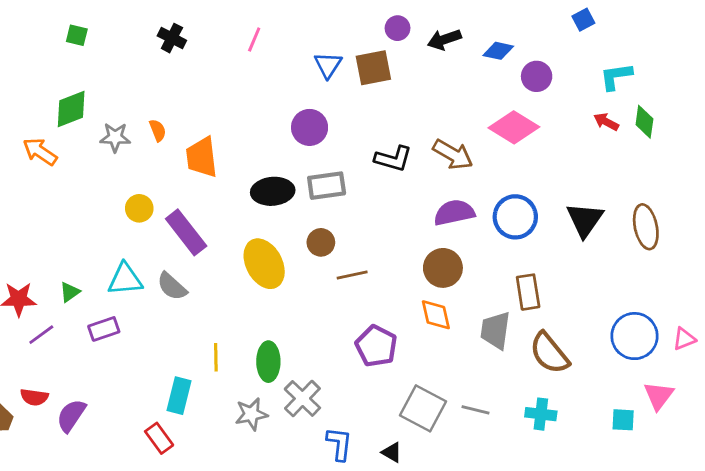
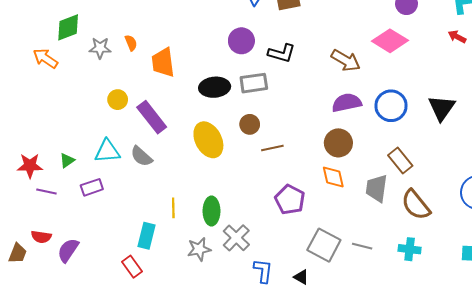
black L-shape: (393, 159) -> (282, 53), moved
brown rectangle: (528, 292) -> (400, 160), turned -30
purple line: (41, 335) -> (46, 191), turned 48

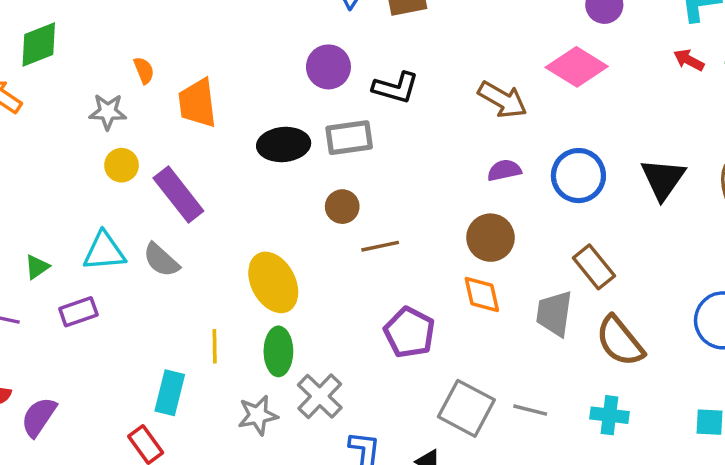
gray star: (100, 48) -> (108, 112), moved
purple semicircle: (347, 103) -> (504, 170), size x0.7
yellow ellipse: (208, 140) -> (273, 282), moved

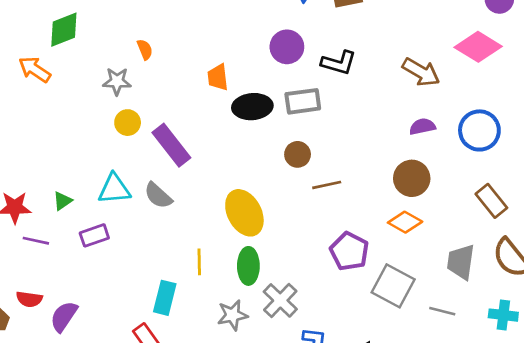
orange trapezoid: (197, 103) -> (218, 77), moved, size x0.7
orange diamond: (482, 295) -> (405, 222), turned -48
gray trapezoid: (554, 313) -> (461, 262), moved
gray square: (466, 408) -> (393, 286), moved

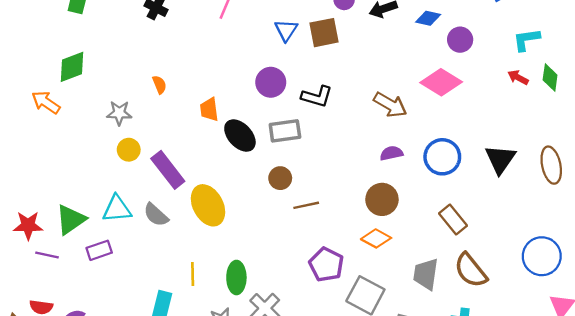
orange semicircle: (145, 49) -> (159, 85), moved
black ellipse: (252, 107) -> (240, 136), turned 52
green triangle: (62, 201) -> (71, 220), size x1.8
yellow ellipse: (244, 213) -> (208, 205), moved

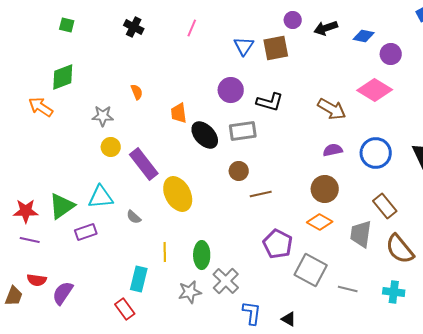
gray semicircle: (156, 215) -> (134, 217), moved, size x0.7
purple line: (47, 255) -> (30, 240), moved
gray trapezoid: (426, 274) -> (361, 234), moved

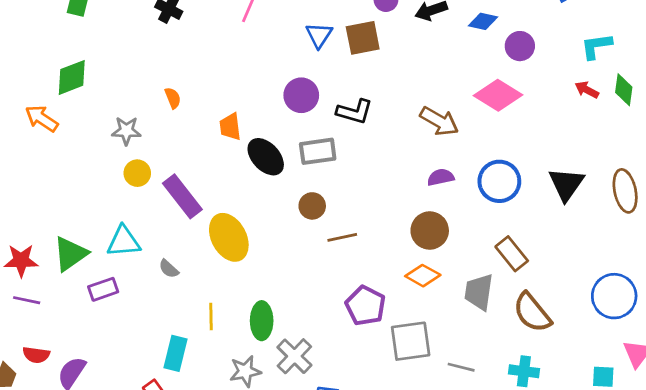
gray square: (311, 270) -> (411, 341), turned -36

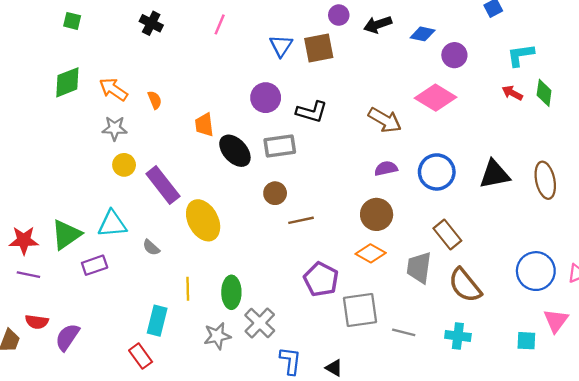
orange arrow: (42, 118) -> (113, 89), moved
black triangle: (566, 184) -> (495, 174), turned 44

